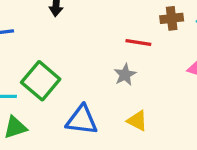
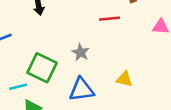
gray star: (125, 75) -> (81, 52), moved

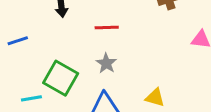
red line: (110, 19) -> (107, 28), moved

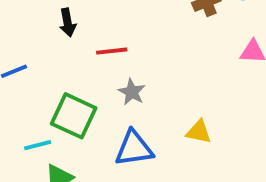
red line: (107, 28) -> (112, 51), moved

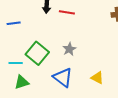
red line: (112, 51) -> (67, 12), moved
blue triangle: (134, 149) -> (63, 77), turned 30

